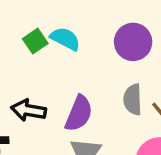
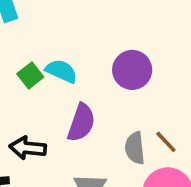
gray semicircle: (133, 100) -> (135, 148), moved
purple semicircle: (79, 113) -> (81, 123), moved

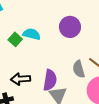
purple semicircle: (81, 123) -> (50, 80), moved

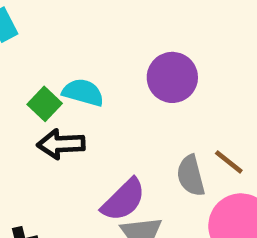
black arrow: (21, 79) -> (61, 144), moved
purple semicircle: (50, 80) -> (123, 200), turned 35

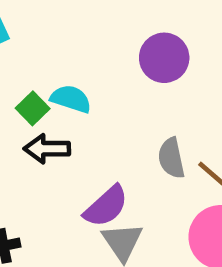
purple circle: (172, 77) -> (164, 58), moved
gray semicircle: (191, 176) -> (171, 158), moved

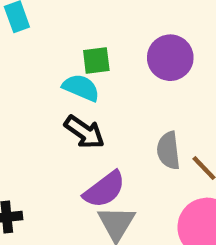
green square: (33, 108) -> (96, 60), moved, turned 32
black arrow: (47, 149) -> (84, 132), moved, turned -150

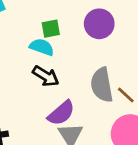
gray semicircle: (168, 151) -> (102, 85), size x1.4

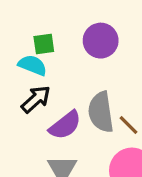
black arrow: (46, 76) -> (36, 99), turned -76
purple semicircle: (61, 113) -> (65, 125), moved

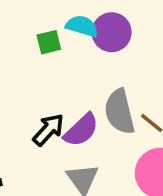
cyan semicircle: (32, 65) -> (82, 26), moved
black arrow: (36, 99) -> (48, 130), moved

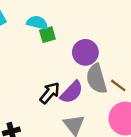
cyan semicircle: (82, 26) -> (37, 23), moved
purple circle: (112, 32) -> (85, 52), moved

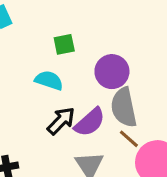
cyan semicircle: (37, 23) -> (49, 80), moved
brown line: (118, 85) -> (129, 139), moved

